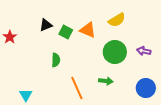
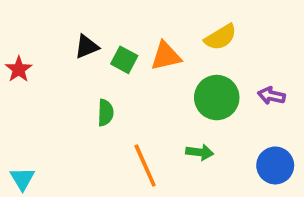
orange triangle: (88, 30) -> (166, 56), turned -36
cyan triangle: (26, 95) -> (22, 179), moved

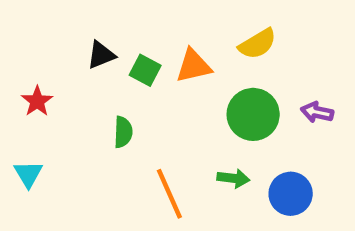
red star: (19, 69) -> (37, 101), moved
blue circle: (275, 165) -> (291, 194), moved
cyan triangle: (22, 179) -> (28, 174), moved

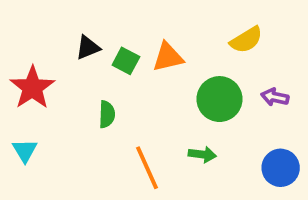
yellow semicircle: (258, 44) -> (246, 40), moved
red star: (37, 101) -> (32, 88), size x1.6
blue circle: (291, 194) -> (281, 168), moved

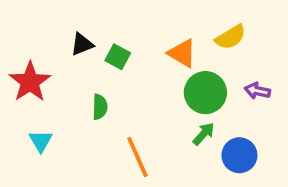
orange triangle: (168, 57) -> (182, 53), moved, turned 44
cyan triangle: (25, 151) -> (41, 141), moved
green arrow: (202, 154) -> (204, 134), moved, turned -55
blue circle: (281, 168) -> (239, 155), moved

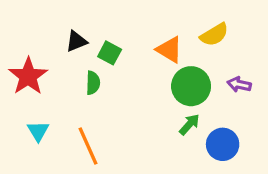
green semicircle: (100, 107) -> (93, 83), moved
orange line: (137, 157) -> (88, 146), moved

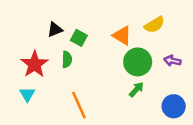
red star: (28, 76) -> (35, 64), moved
blue circle: (223, 144) -> (174, 106), moved
orange line: (88, 146) -> (79, 105), moved

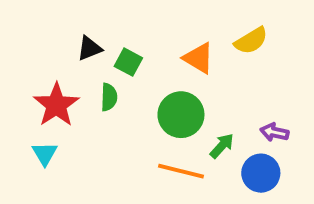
purple arrow: (172, 61) -> (274, 132), moved
green circle: (138, 62) -> (181, 115), moved
orange line: (79, 105) -> (181, 171), moved, turned -52
blue circle: (174, 106) -> (261, 173), moved

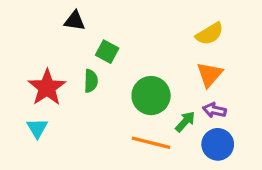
black triangle: (89, 48) -> (75, 21), moved, turned 30
orange triangle: (199, 58) -> (210, 74), moved, turned 40
purple arrow: (274, 132) -> (214, 110), moved

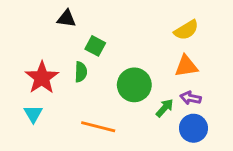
orange triangle: (210, 74) -> (186, 66), turned 40
orange line: (151, 143) -> (98, 127), moved

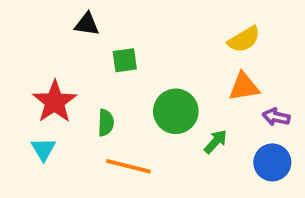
green square: (95, 46) -> (125, 60), turned -36
green semicircle: (81, 72) -> (106, 123), moved
purple arrow: (191, 98) -> (276, 117), moved
blue circle: (193, 128) -> (272, 162), moved

